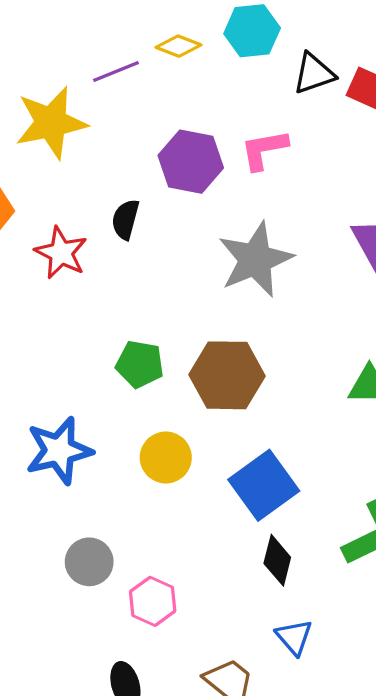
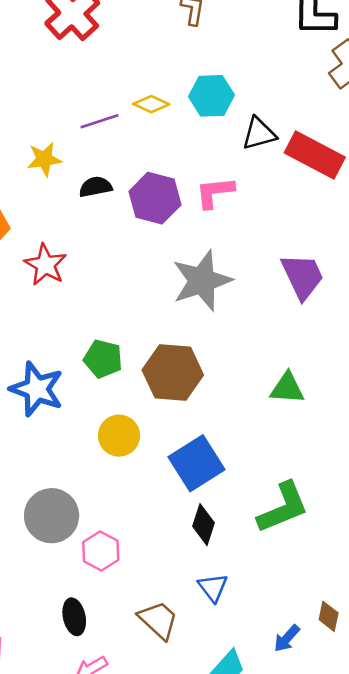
yellow star: (51, 123) -> (44, 159), size x0.6
black semicircle: (125, 219) -> (95, 187), moved, turned 60
blue star: (59, 451) -> (37, 389), moved, turned 30
gray circle: (89, 562) -> (52, 516), size x1.4

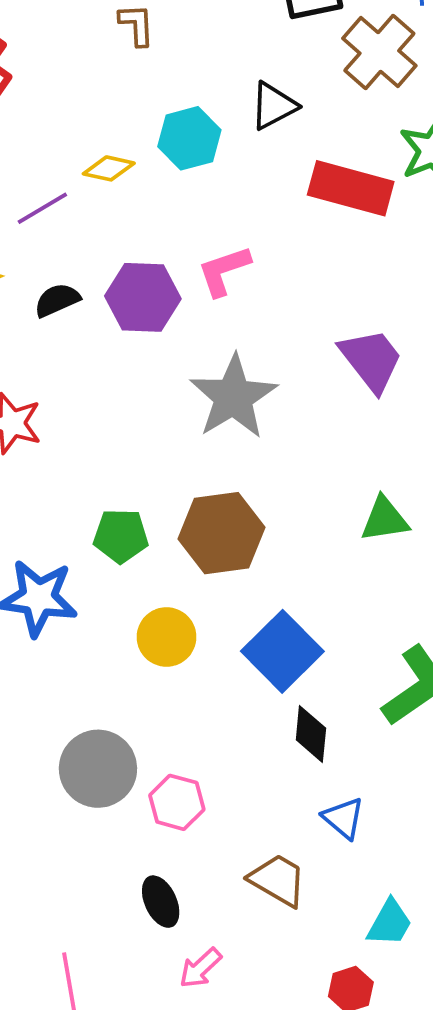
black triangle: (259, 134) -> (273, 106), moved

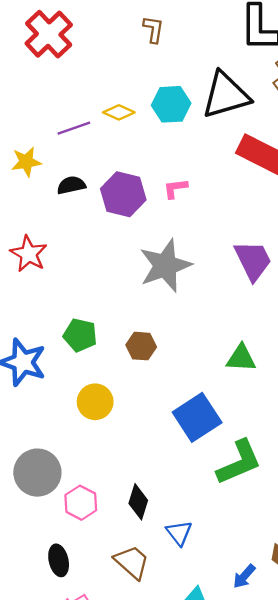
black triangle: (273, 106) -> (226, 95), size x1.6
pink L-shape: (224, 271) -> (175, 188), size x0.7
brown hexagon: (221, 533) -> (141, 346), size x0.6
blue square: (282, 651) -> (197, 417), moved
black diamond: (311, 734) -> (138, 502), moved

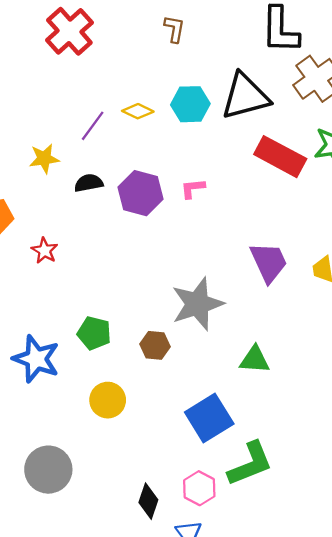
purple line: (74, 128) -> (93, 126), turned -36
red star: (29, 254) -> (45, 251), size x0.7
gray star: (165, 266) -> (197, 304), moved
pink hexagon: (81, 503) -> (199, 488), moved

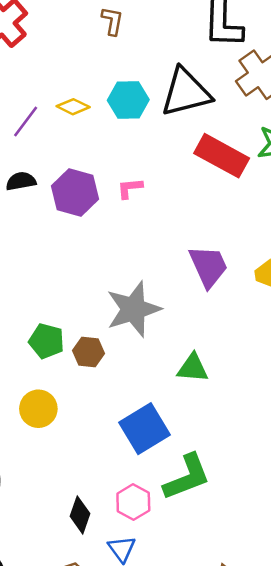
green pentagon: (94, 333) -> (46, 341), moved

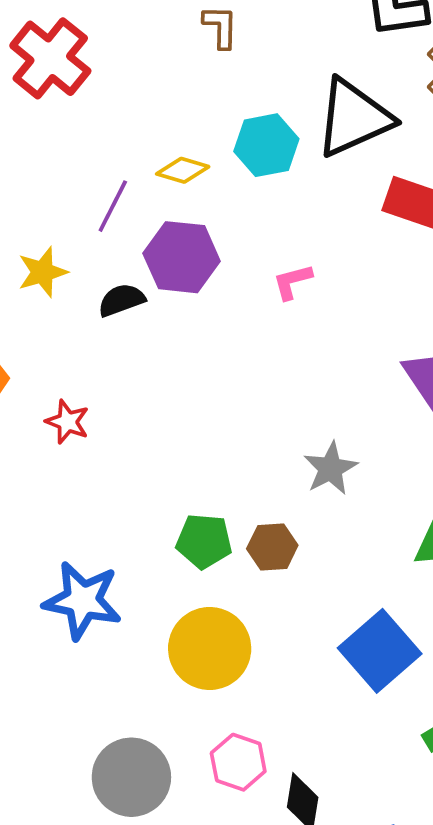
purple hexagon: (75, 193) -> (182, 257), moved
gray star: (133, 309) -> (330, 468), size x0.6
yellow circle: (38, 409) -> (210, 648), size x1.4
pink hexagon: (133, 502) -> (238, 762), moved

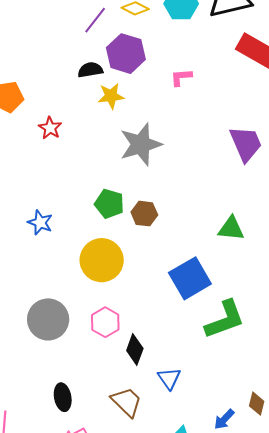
yellow star: (43, 272) -> (111, 96), moved
gray star: (330, 468) -> (141, 144), moved, size x1.5
blue star: (82, 600) -> (40, 222), size x0.6

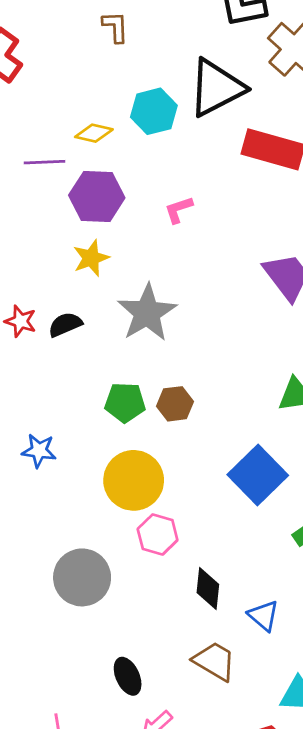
purple line: (95, 20) -> (45, 162), turned 64
black semicircle: (90, 70) -> (65, 325), moved
pink hexagon: (105, 322) -> (158, 535), moved

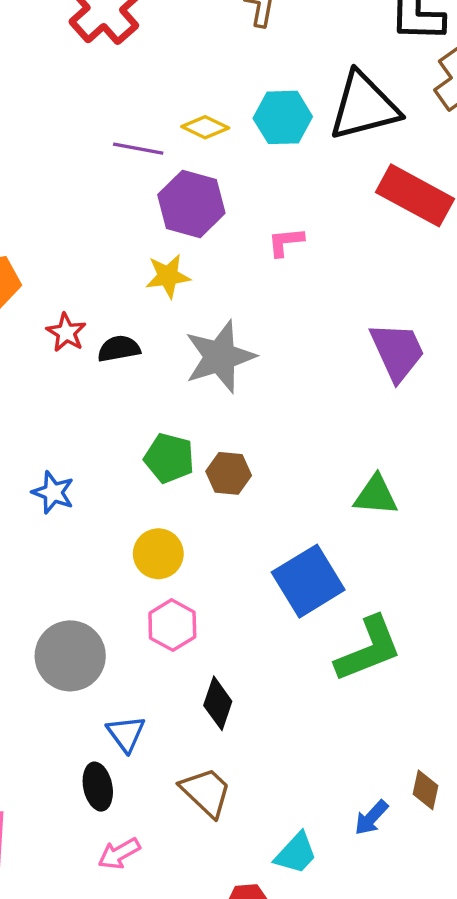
yellow circle: (134, 480) -> (158, 554), size x0.7
blue triangle: (263, 616) -> (126, 734), moved

